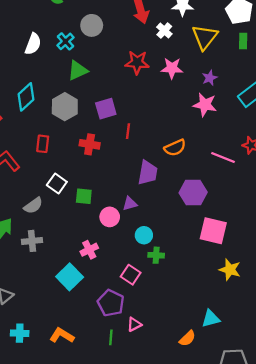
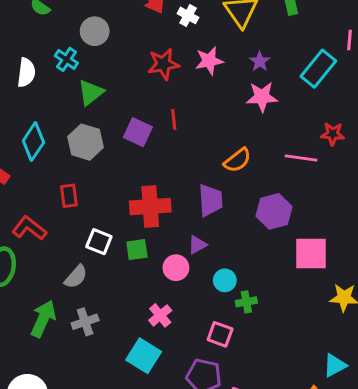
purple square: (106, 109) -> (138, 132), turned -35
red line: (128, 131) -> (174, 119), moved
red cross: (90, 144) -> (150, 207), moved, size x1.5

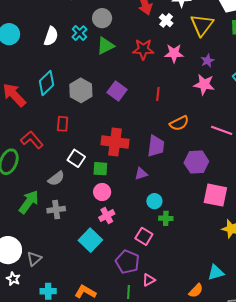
green triangle: (91, 93) -> (105, 46), moved
red line: (174, 119) -> (158, 94), moved
pink circle: (176, 268) -> (102, 192), moved

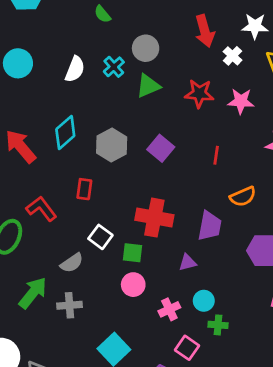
pink cross: (107, 216) -> (169, 309), moved

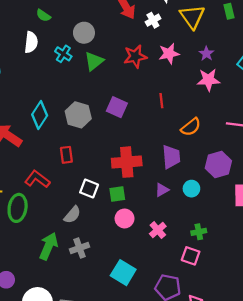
white cross: (233, 56) -> (153, 20), turned 32
white semicircle: (75, 69) -> (31, 42), moved
cyan circle: (204, 301) -> (191, 189), moved
pink square: (187, 348) -> (191, 256), moved

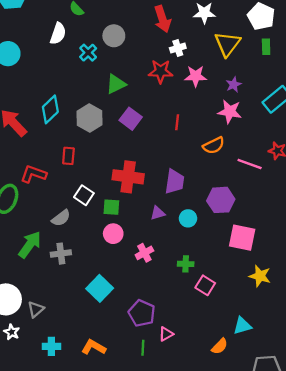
white cross: (153, 20) -> (178, 48), moved
green triangle: (94, 61) -> (116, 84), moved
orange semicircle: (191, 127) -> (214, 145), moved
red L-shape: (37, 179) -> (33, 174), turned -30
pink square: (191, 256) -> (205, 285), moved

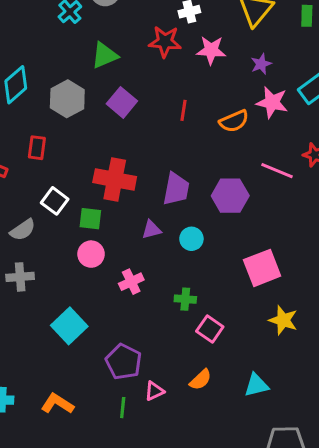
pink star: (230, 112) -> (272, 102), moved
orange semicircle: (214, 145) -> (234, 121), moved
purple hexagon: (221, 200) -> (230, 196), moved
pink square: (242, 238) -> (262, 268), turned -36
orange semicircle: (220, 346) -> (201, 380), moved

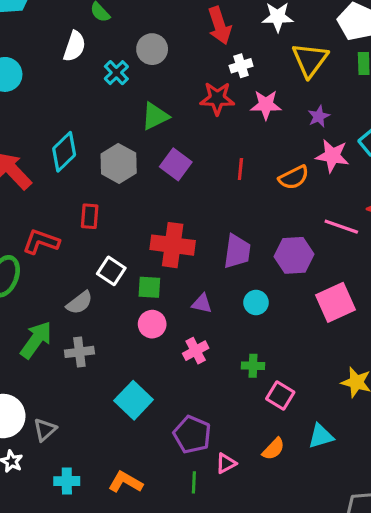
purple triangle: (151, 230) -> (202, 304), moved, turned 30
pink square: (262, 268) -> (335, 302), moved
cyan triangle: (256, 385) -> (321, 436), moved

